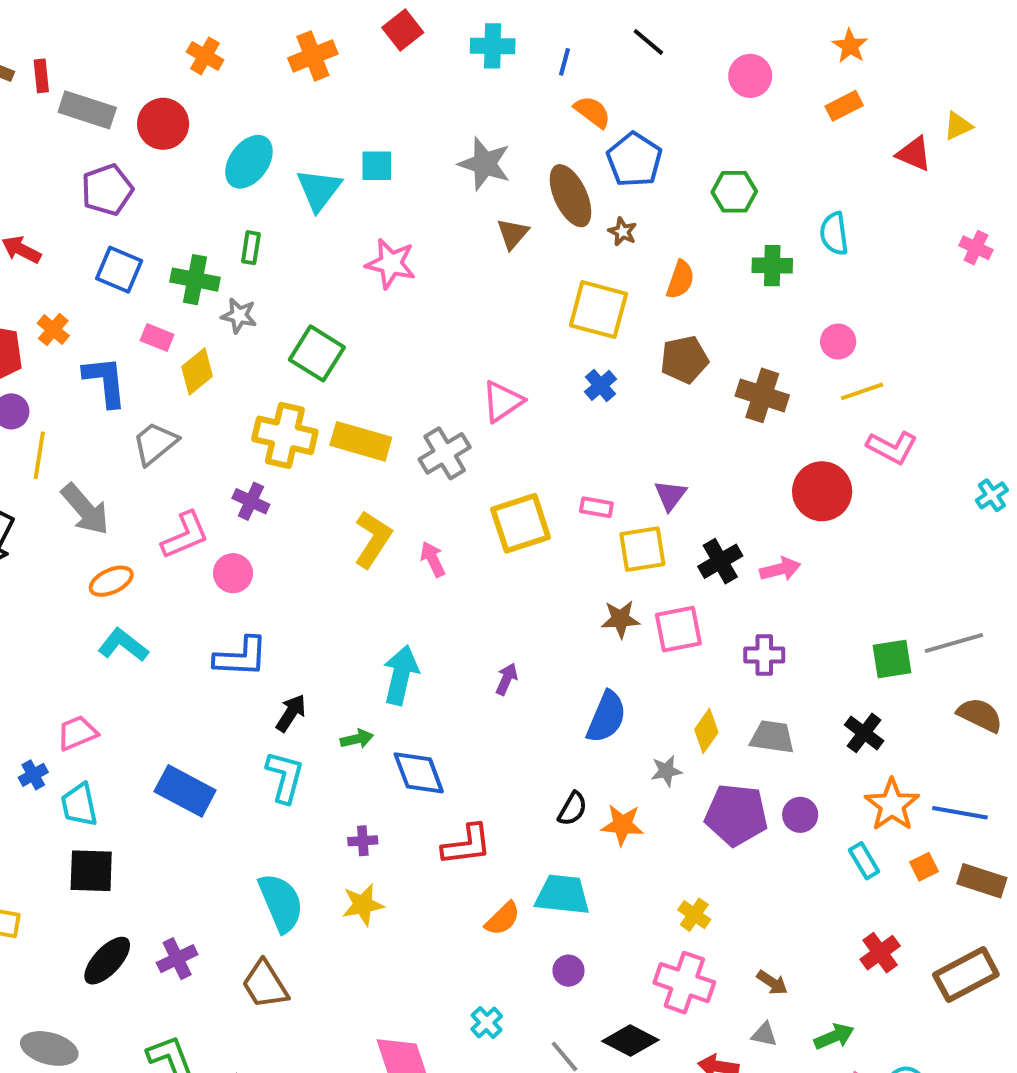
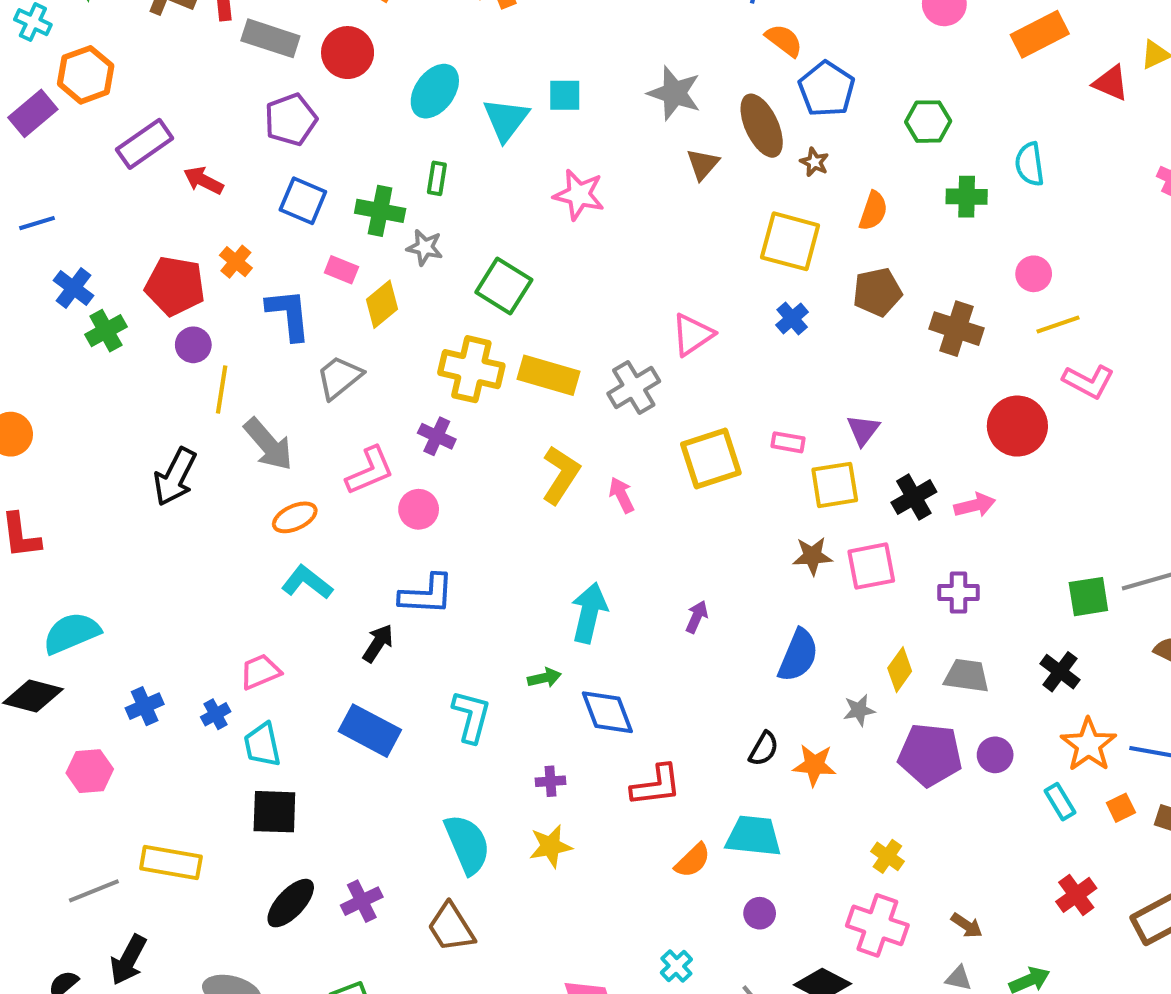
orange rectangle: (844, 106) -> (1040, 34), size x1.5
black arrow: (291, 713) -> (378, 643), moved

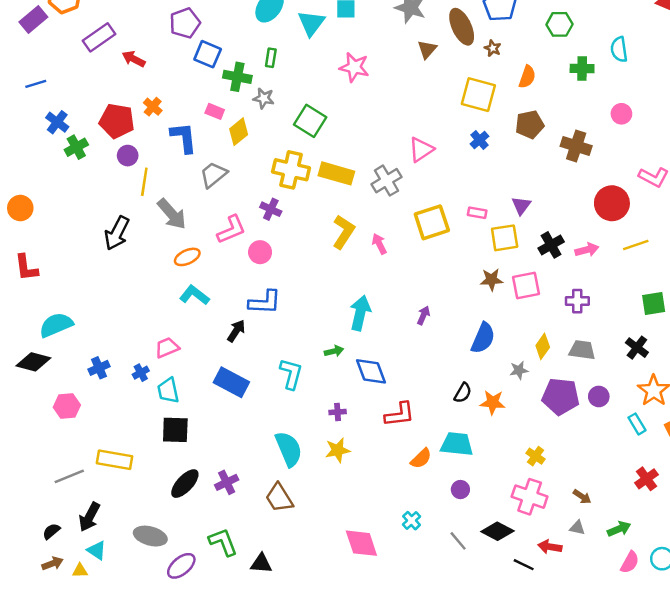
blue square: (303, 201) -> (208, 54), moved
yellow line: (1058, 325) -> (636, 245), moved

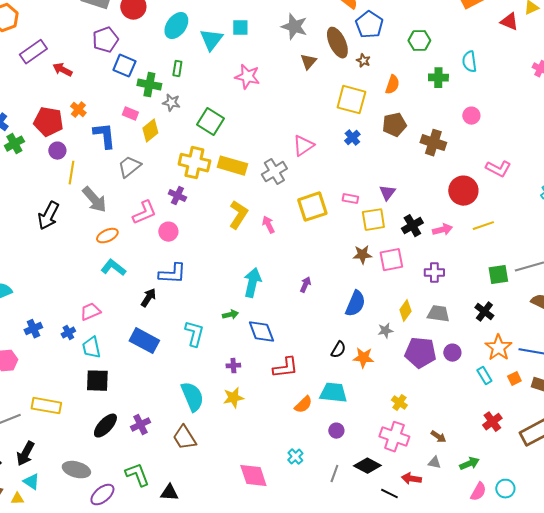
gray line: (458, 541) -> (334, 474), turned 60

